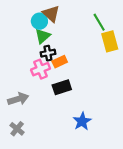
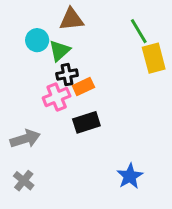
brown triangle: (51, 14) -> (72, 19), turned -48
cyan circle: (39, 21) -> (37, 40), moved
blue star: (82, 121) -> (130, 176), moved

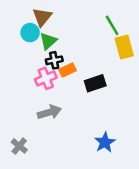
brown triangle: (72, 19) -> (42, 17), moved, turned -45
black rectangle: (86, 122) -> (95, 83), moved
gray arrow: (25, 139) -> (49, 112), moved

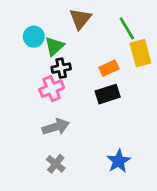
brown triangle: (42, 17) -> (80, 19), moved
orange rectangle: (67, 70) -> (109, 68), moved
gray cross: (19, 146) -> (56, 164), moved

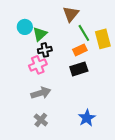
brown triangle: (80, 19) -> (71, 14), moved
green line: (127, 28) -> (84, 33), moved

